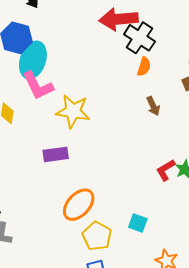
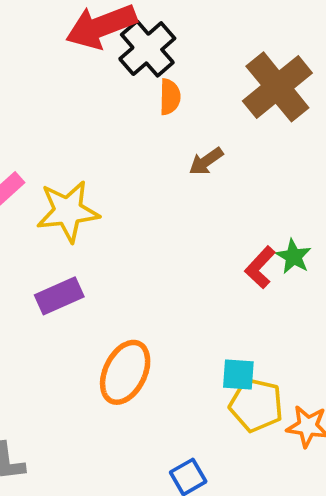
black cross: (139, 38) -> (147, 49), turned 32
brown arrow: (153, 106) -> (206, 161), turned 96
yellow pentagon: (97, 236) -> (256, 405), moved

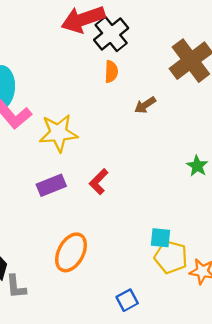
orange semicircle: (170, 97) -> (111, 72), moved
red L-shape: (260, 267) -> (99, 182), moved
orange ellipse: (125, 372) -> (71, 252), moved

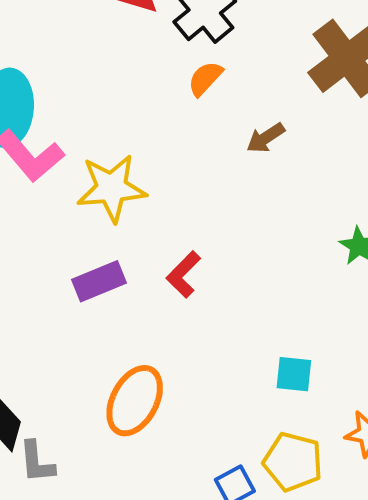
orange semicircle: (111, 72) -> (205, 79), turned -140
yellow pentagon: (171, 257) -> (293, 462), moved

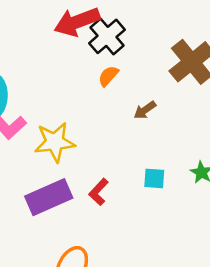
purple rectangle: (99, 281) -> (49, 197), size x1.5
cyan square: (294, 374) -> (154, 178), moved

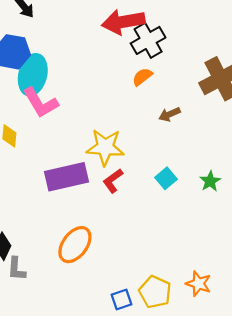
yellow star: (55, 142) -> (105, 147), moved
cyan square: (154, 178) -> (166, 178), turned 35

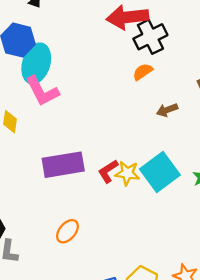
yellow star: (105, 147) -> (127, 173), moved, size x0.7
cyan square: (166, 178) -> (160, 172), size x1.8
orange ellipse: (75, 245) -> (67, 231), size x0.7

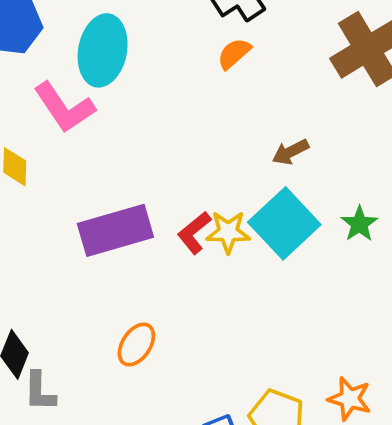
cyan ellipse: (36, 63) -> (103, 50), moved
brown arrow: (167, 110) -> (290, 152), moved

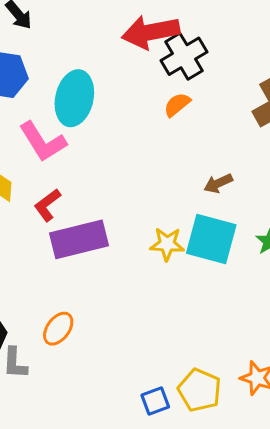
cyan square: (284, 223) -> (211, 239), turned -34
red L-shape: (194, 233) -> (47, 205), moved
orange ellipse: (136, 345) -> (58, 329), moved

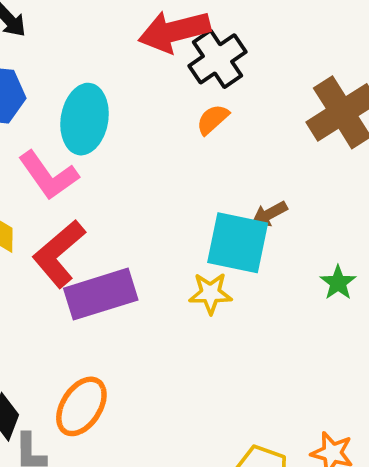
red L-shape: (47, 205) -> (59, 254), size x1.6
cyan square: (211, 239) -> (238, 243), moved
orange ellipse: (58, 329) -> (81, 406), size x1.4

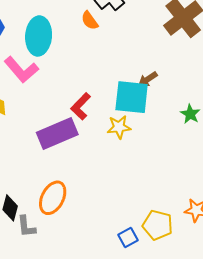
orange semicircle: (213, 119) -> (90, 21), moved, turned -78
red L-shape: (59, 254) -> (81, 106), moved, size x0.7

